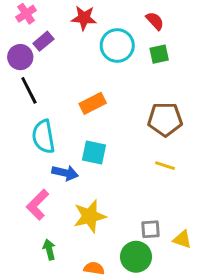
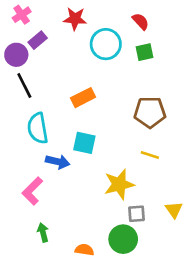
yellow star: (90, 216) -> (119, 184), moved
yellow triangle: (182, 239) -> (174, 210), moved, turned 36

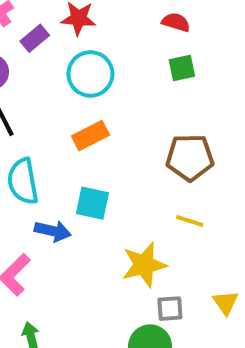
red semicircle: (141, 21) -> (176, 22), turned -30
purple rectangle: (38, 40) -> (35, 38), moved
cyan circle: (106, 44) -> (90, 74), moved

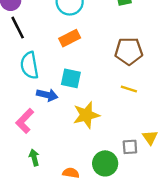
yellow star: (144, 265) -> (86, 115), moved
gray square: (170, 309) -> (130, 147), moved

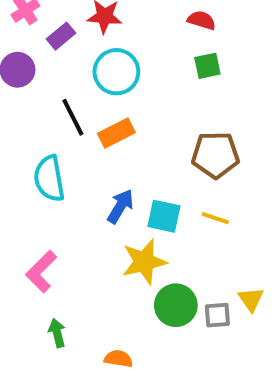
black line: (18, 28) -> (73, 117), moved
cyan square: (71, 78) -> (164, 216), moved
blue arrow: (47, 95) -> (120, 206), moved, turned -72
green circle: (105, 163) -> (176, 305), moved

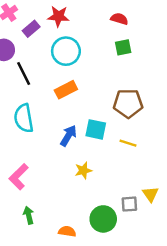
black line: (73, 117) -> (24, 74), moved
cyan square: (164, 216) -> (96, 129), moved
yellow star: (144, 262) -> (83, 170), size x0.6
green circle: (176, 305) -> (103, 219), moved

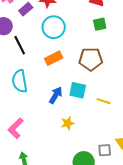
brown pentagon: (128, 103) -> (91, 59), moved

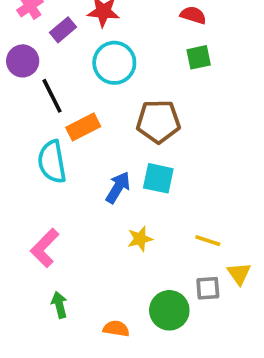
orange rectangle: (54, 58) -> (83, 127), moved
brown pentagon: (91, 59) -> (158, 121), moved
yellow line: (104, 101) -> (208, 241), moved

